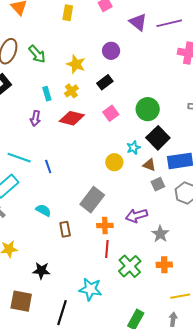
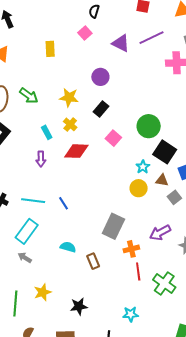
yellow circle: (114, 162) -> (139, 188), moved
cyan star: (90, 289) -> (131, 314), size x0.7

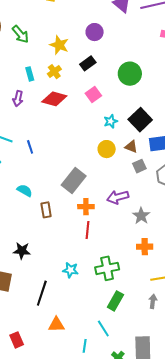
green circle: (149, 126) -> (130, 74), moved
cyan star: (143, 167) -> (111, 121), moved
green cross: (164, 283) -> (107, 268), moved, turned 30

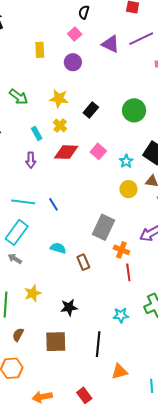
purple circle: (95, 32) -> (73, 62), moved
pink square: (93, 95) -> (98, 151), moved
orange cross: (86, 207) -> (121, 250), turned 35

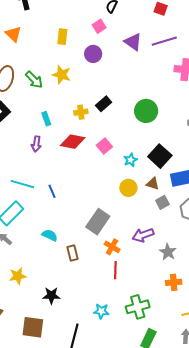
yellow star: (59, 99) -> (62, 75), moved
yellow cross: (60, 126) -> (81, 112), moved, turned 32

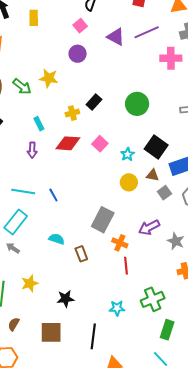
yellow rectangle: (62, 37) -> (34, 18), moved

